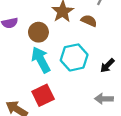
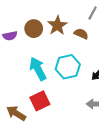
brown circle: (38, 32) -> (34, 29), moved

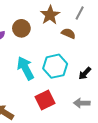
brown star: (57, 25) -> (50, 15), moved
red square: (40, 101) -> (45, 100), moved

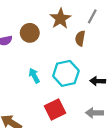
brown semicircle: (68, 33) -> (80, 38), turned -104
cyan arrow: (25, 68) -> (34, 76), size x0.6
black arrow: (85, 73) -> (98, 81), turned 48

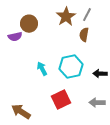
gray line: (92, 16) -> (87, 15), moved
brown circle: (30, 33) -> (29, 24), moved

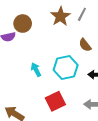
brown semicircle: (84, 35) -> (85, 45), moved, turned -48

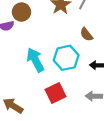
cyan arrow: (36, 70) -> (35, 60), size x1.6

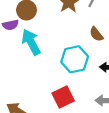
cyan arrow: (35, 60) -> (31, 42), moved

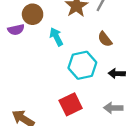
cyan arrow: (31, 42) -> (56, 37), moved, size x0.7

